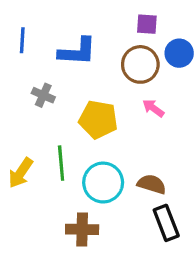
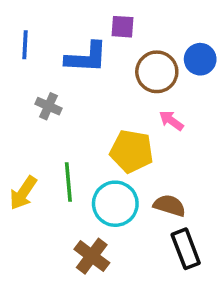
purple square: (147, 24) -> (123, 27), moved
yellow pentagon: (98, 119) -> (132, 151), moved
brown cross: (82, 229) -> (92, 256), turned 36

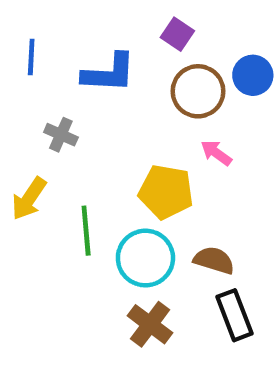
purple square: (123, 27) -> (177, 34), moved, turned 30
yellow arrow: (23, 193) -> (29, 199), moved
brown cross: (92, 256) -> (150, 324), moved

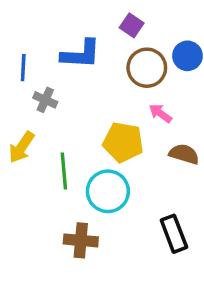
blue line: (31, 57) -> (23, 68), moved
brown semicircle: (214, 260) -> (184, 154), moved
brown cross: (150, 324) -> (81, 240), moved, turned -32

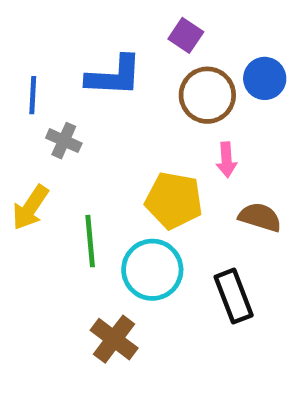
pink arrow: (160, 113) -> (226, 160), turned -130
black rectangle: (174, 234) -> (234, 296), moved
brown cross: (81, 240) -> (114, 339), turned 32

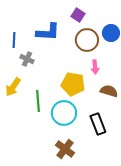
brown cross: (114, 339) -> (65, 149), moved

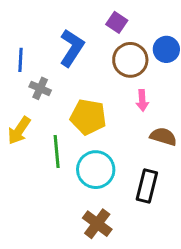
blue L-shape: (48, 32) -> (72, 48), turned -60
yellow pentagon: (73, 84) -> (88, 117), moved
black rectangle: (98, 124) -> (147, 186), turned 35

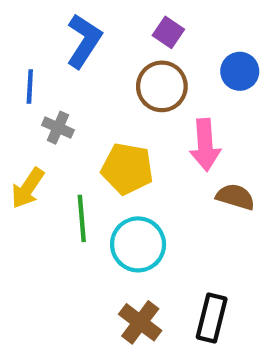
blue L-shape: (72, 48) -> (84, 41), moved
brown circle: (130, 60) -> (162, 86), moved
pink arrow: (142, 100) -> (205, 145), size x1.6
black rectangle: (147, 186) -> (212, 318), moved

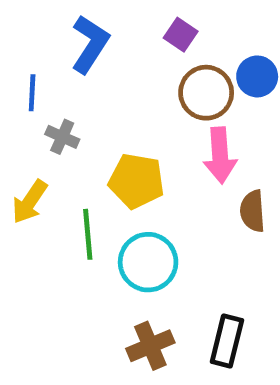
brown circle: (162, 86) -> (206, 93), moved
brown semicircle: (235, 197) -> (253, 211), turned -111
brown cross: (140, 322) -> (150, 346), turned 30

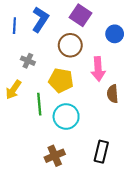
purple square: (181, 35) -> (81, 15), size x1.5
blue line: (32, 93) -> (14, 26), moved
brown circle: (206, 93) -> (70, 45), moved
brown cross: (150, 346) -> (55, 156), moved

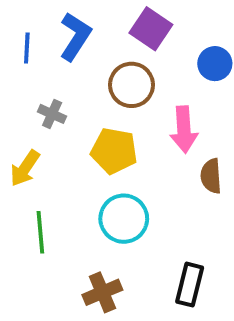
green line: (39, 104) -> (40, 232), moved

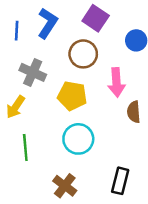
gray cross: (52, 114) -> (33, 72), size x1.5
brown cross: (102, 292) -> (65, 186), turned -30

